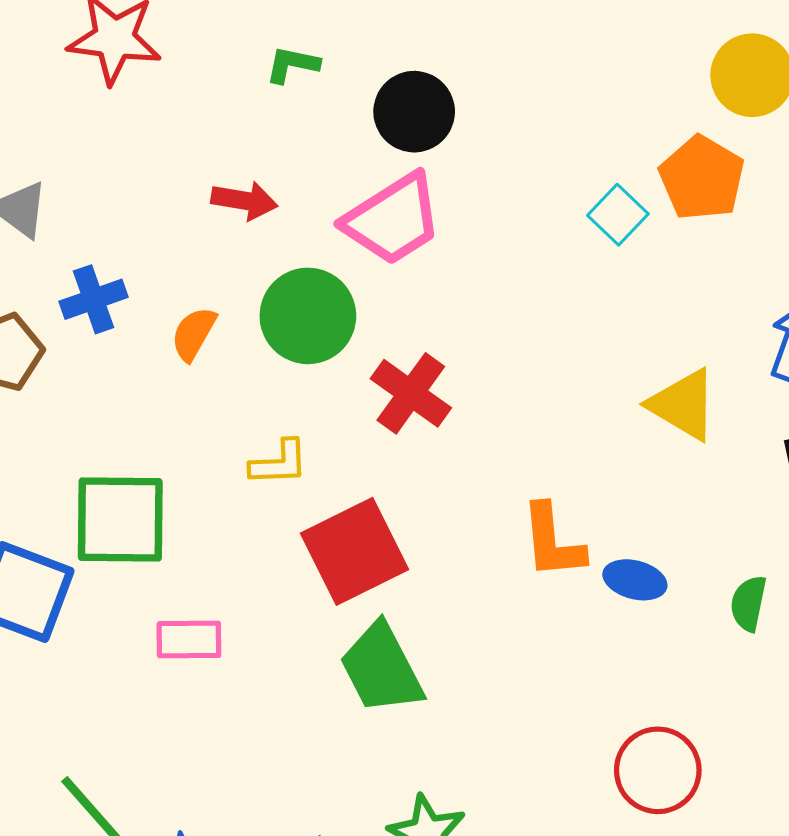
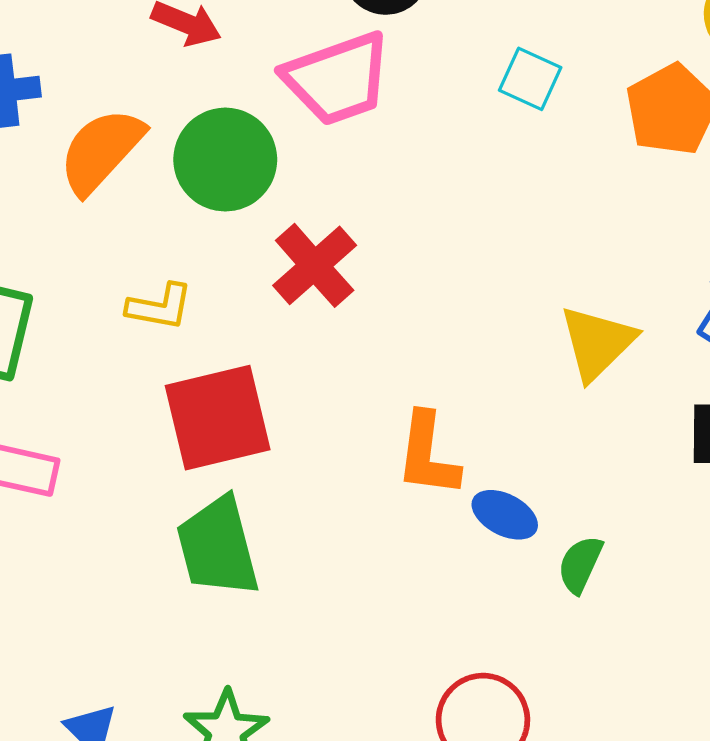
cyan square: (618, 215) -> (530, 79), moved, turned -32
orange semicircle: (194, 334) -> (101, 151), size x1.6
yellow triangle: (683, 405) -> (597, 343), turned 32
green semicircle: (748, 603) -> (580, 564), moved

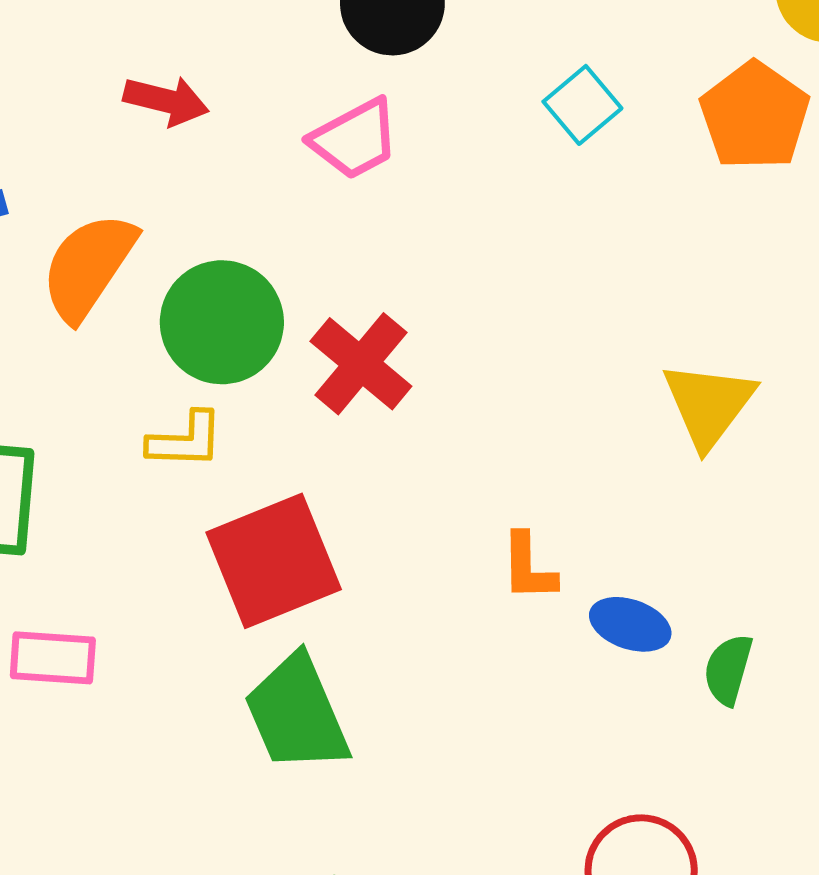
pink trapezoid: (338, 79) -> (355, 139), size x0.7
cyan square: (530, 79) -> (582, 105), turned 34
green circle: (225, 160) -> (222, 322), moved
orange L-shape: (428, 455) -> (528, 567), size x0.7

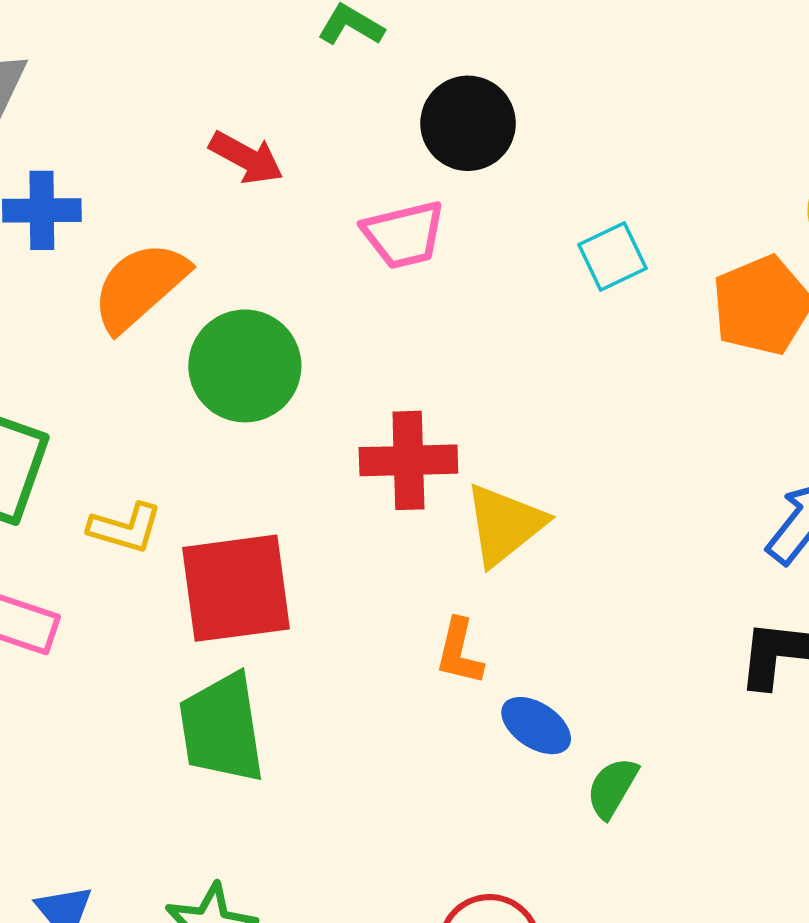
red cross: (361, 364) -> (408, 460), moved, turned 34
yellow triangle: (709, 405) -> (505, 525), moved
yellow L-shape: (185, 440) -> (125, 528), moved

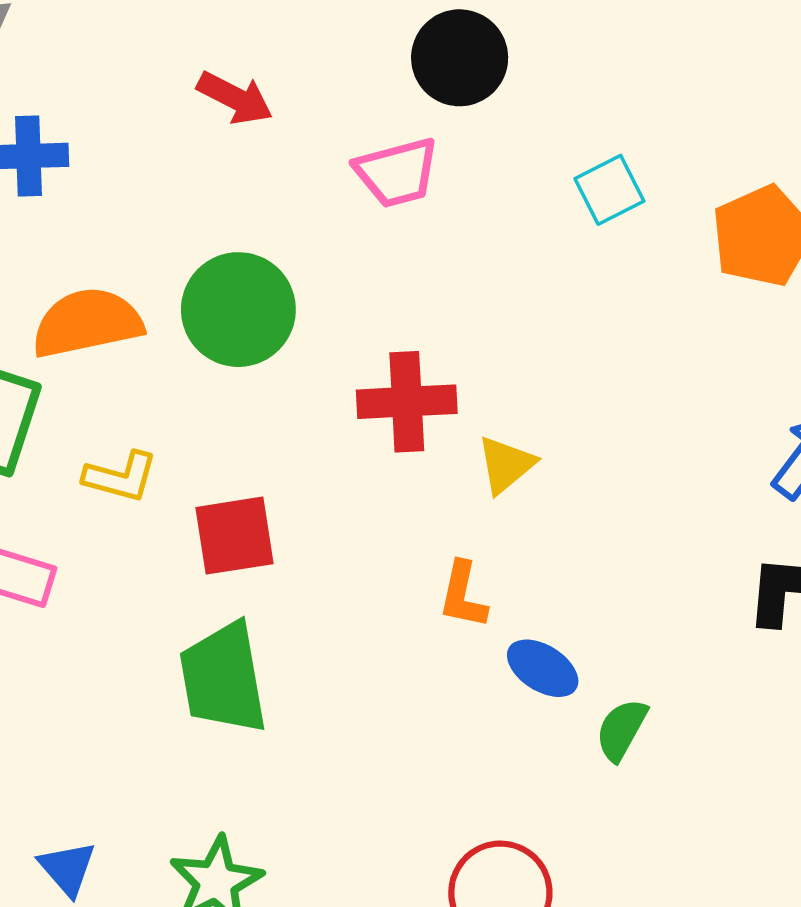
orange semicircle: (140, 286) -> (87, 323), moved, turned 31
yellow triangle: (505, 525) -> (506, 465), size x0.7
red square: (236, 588) -> (235, 536), size x0.7

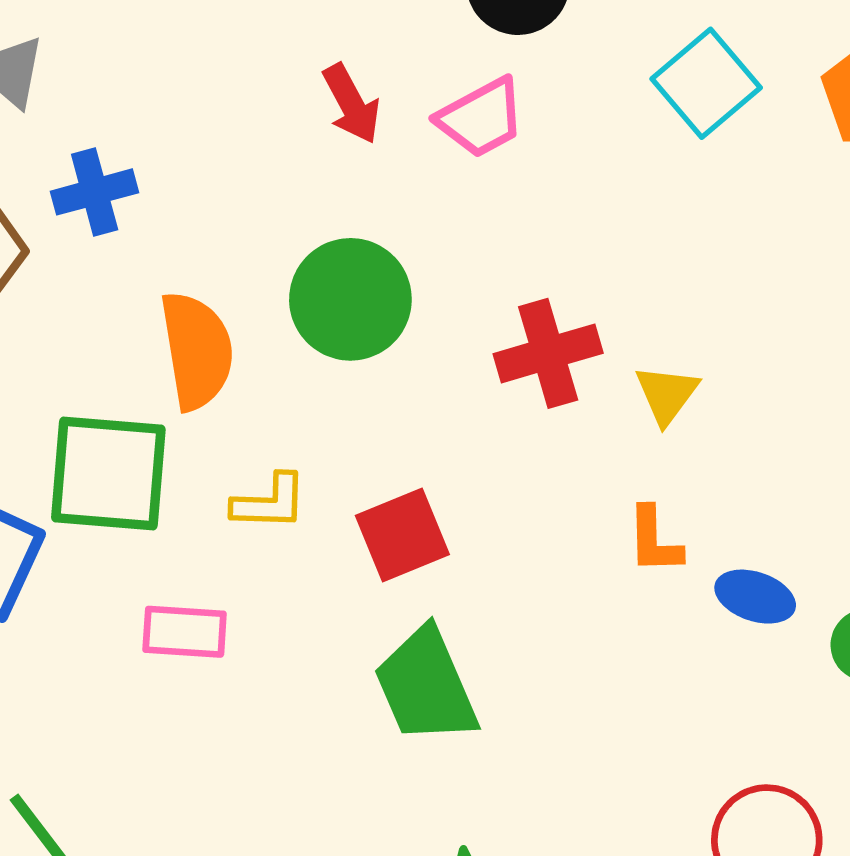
red arrow: (235, 98) -> (351, 104), moved, turned 48
cyan square: (609, 190) -> (706, 83), size x1.4
orange semicircle: (87, 323) -> (197, 351), turned 106

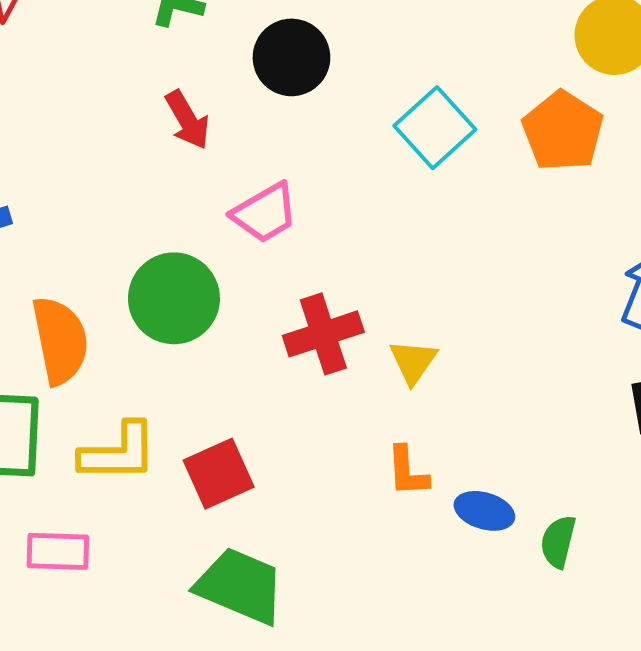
red arrow: (351, 104) -> (187, 120), moved
pink trapezoid: (481, 118) -> (265, 213), moved
yellow L-shape: (270, 502) -> (118, 452), size x1.4
green trapezoid: (426, 686) -> (240, 586), turned 138

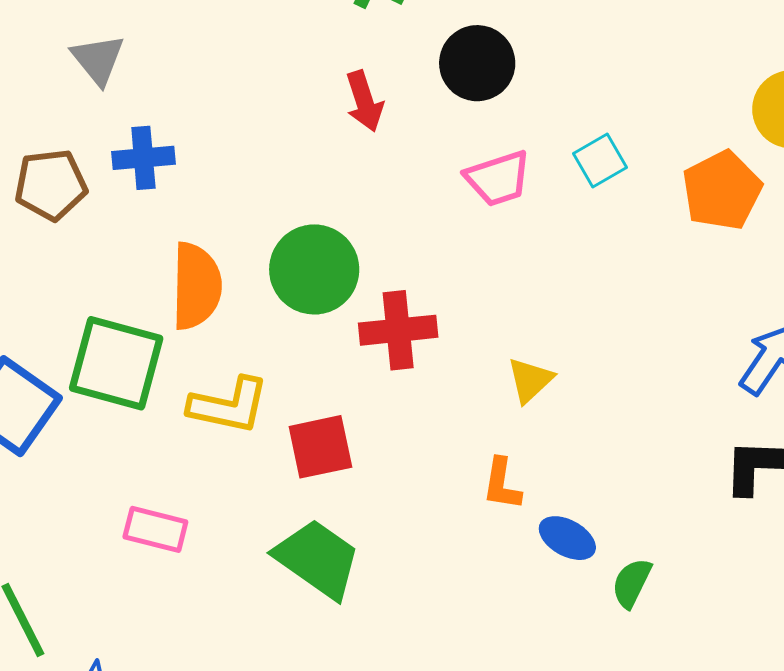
cyan square: (435, 128) -> (600, 160), size x0.7
pink trapezoid: (265, 213) -> (498, 178), moved
red cross: (323, 334) -> (398, 330), moved
pink rectangle: (58, 551) -> (155, 529), moved

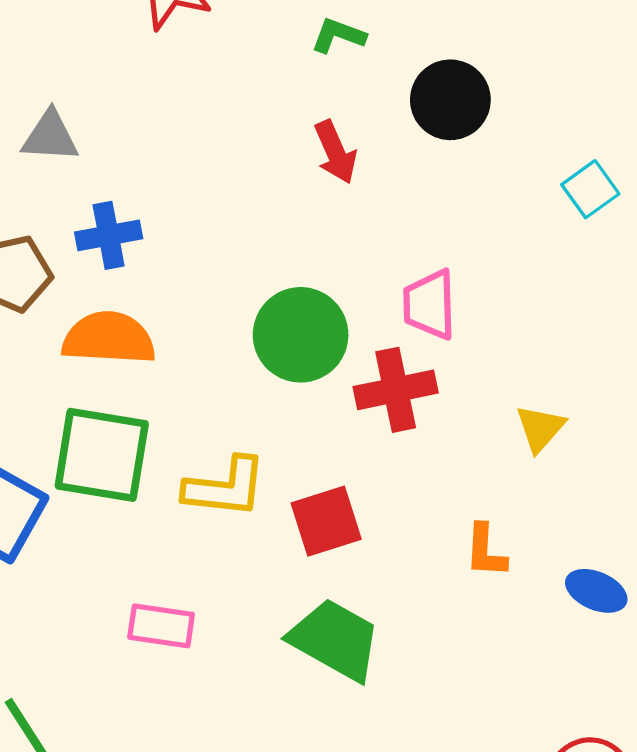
gray triangle: (98, 59) -> (50, 136), turned -42
pink trapezoid: (498, 178) -> (430, 305), moved, turned 112
orange semicircle: (196, 286) -> (109, 338), moved, turned -82
orange L-shape: (502, 484) -> (486, 551), moved

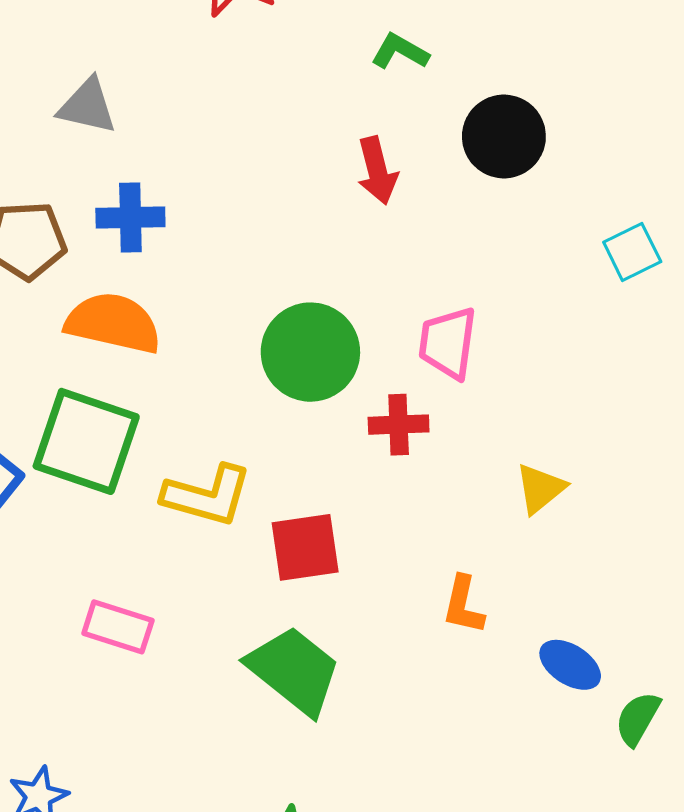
red cross: (396, 390) -> (399, 425), size x0.7

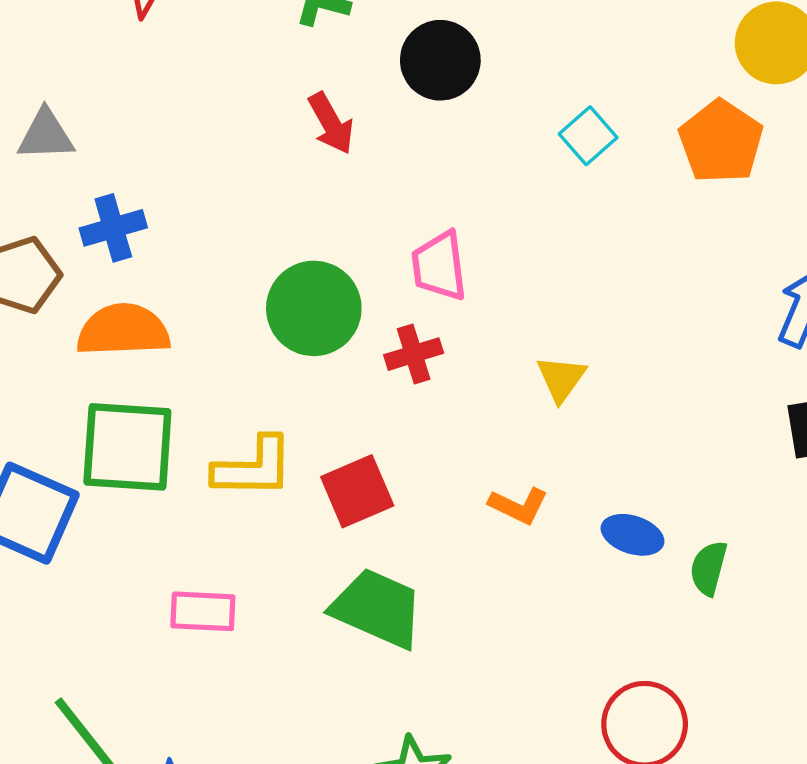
orange L-shape: (463, 605) -> (519, 506), turned -62

